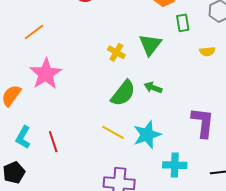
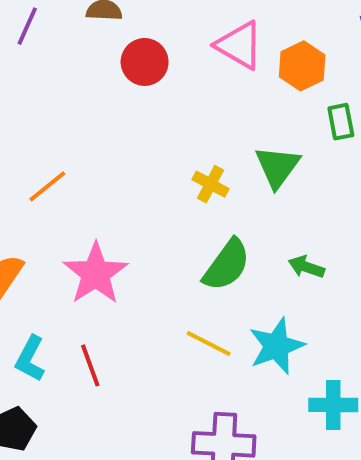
orange line: (34, 32) -> (47, 186), moved
pink star: (46, 74) -> (96, 274), moved
green arrow: (153, 88) -> (306, 267), moved

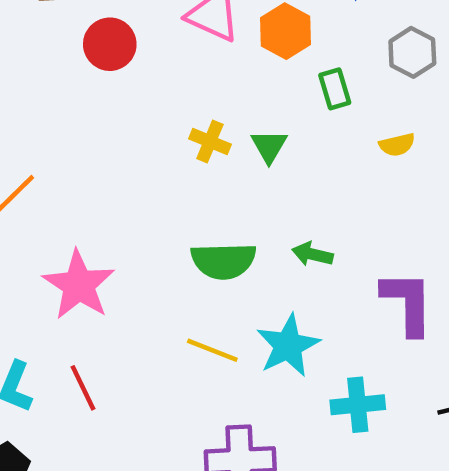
green triangle: (277, 167) -> (269, 146), size x0.7
yellow cross: (211, 184) -> (210, 142), moved
green semicircle: (227, 265) -> (224, 261), turned 58

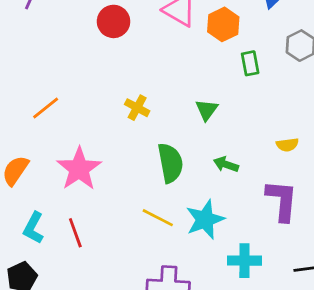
yellow cross: (210, 142) -> (137, 108), moved
yellow semicircle: (397, 145) -> (287, 145), moved
green triangle: (269, 146) -> (207, 110), moved
green semicircle: (224, 261) -> (170, 163), turned -105

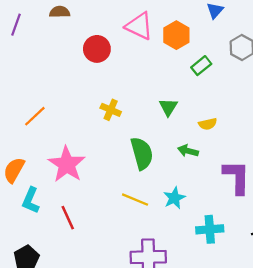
red circle: (114, 21) -> (97, 49), moved
green rectangle: (250, 63) -> (201, 66), turned 66
yellow semicircle: (287, 145) -> (208, 124), moved
cyan star: (205, 219) -> (174, 198), size x0.7
cyan L-shape: (33, 228) -> (31, 200), moved

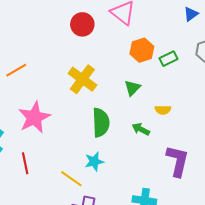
orange hexagon: (176, 35) -> (142, 50), moved
yellow cross: (111, 110) -> (82, 79), size x1.6
cyan star: (174, 198) -> (94, 161), moved
yellow line: (135, 200) -> (71, 179), moved

